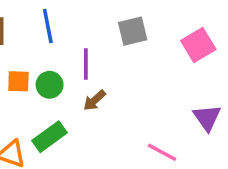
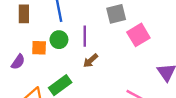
pink square: (198, 45) -> (138, 35), moved
green circle: (50, 85) -> (59, 40), moved

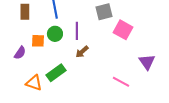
pink square: (138, 35) -> (123, 30), turned -30

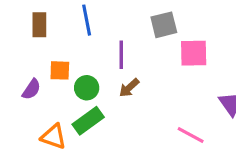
pink square: (123, 30) -> (194, 53), turned -30
green circle: (55, 34) -> (87, 88), moved

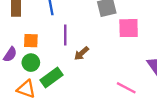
purple line: (121, 55) -> (65, 35), moved
green circle: (87, 88) -> (31, 63), moved

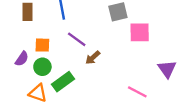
purple line: (65, 35) -> (77, 39), turned -54

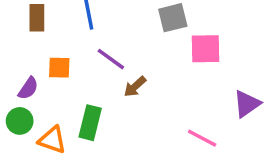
green circle: (42, 67) -> (20, 121), moved
purple triangle: (167, 69) -> (247, 104), turned 30
green rectangle: (63, 82) -> (90, 123), turned -40

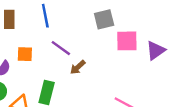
purple triangle: (247, 104) -> (156, 51), moved

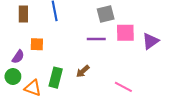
purple line: (61, 48) -> (96, 39), moved, turned -36
brown arrow: (78, 67) -> (83, 71), moved

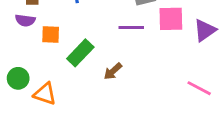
purple semicircle: (18, 57) -> (25, 20), moved, turned 64
green rectangle: (56, 78) -> (80, 53), moved, turned 30
pink line: (123, 87) -> (199, 88), moved

